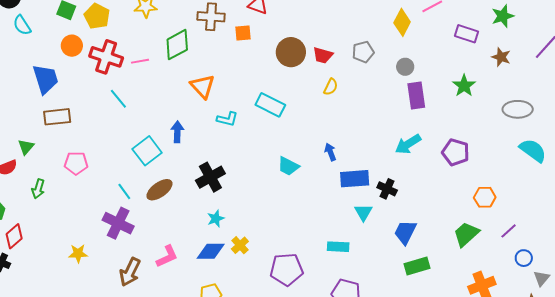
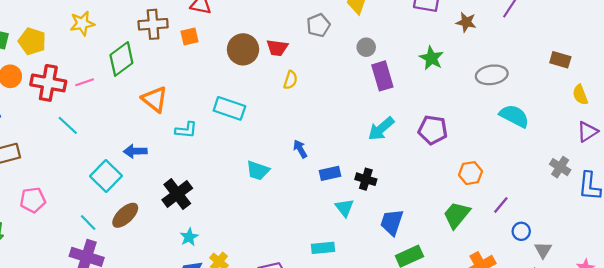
gray pentagon: (363, 52) -> (318, 25), moved
blue arrow: (177, 132) -> (135, 151), turned -85
blue rectangle: (355, 179) -> (330, 173), size x0.7

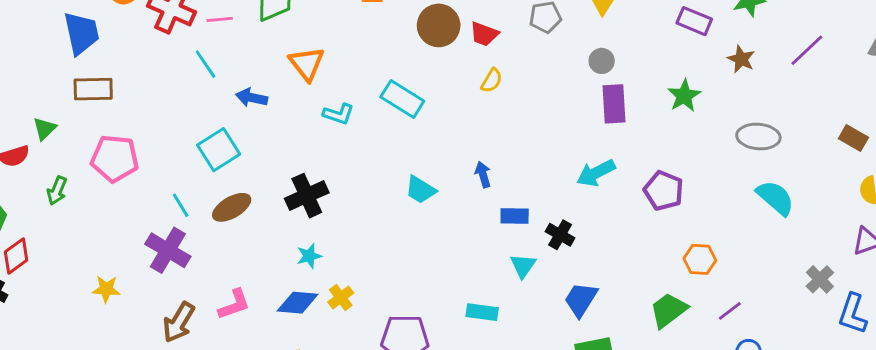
cyan line: (68, 125) -> (205, 64), moved
blue arrow: (135, 151) -> (252, 98), moved
pink pentagon: (33, 200) -> (115, 158), size x1.4

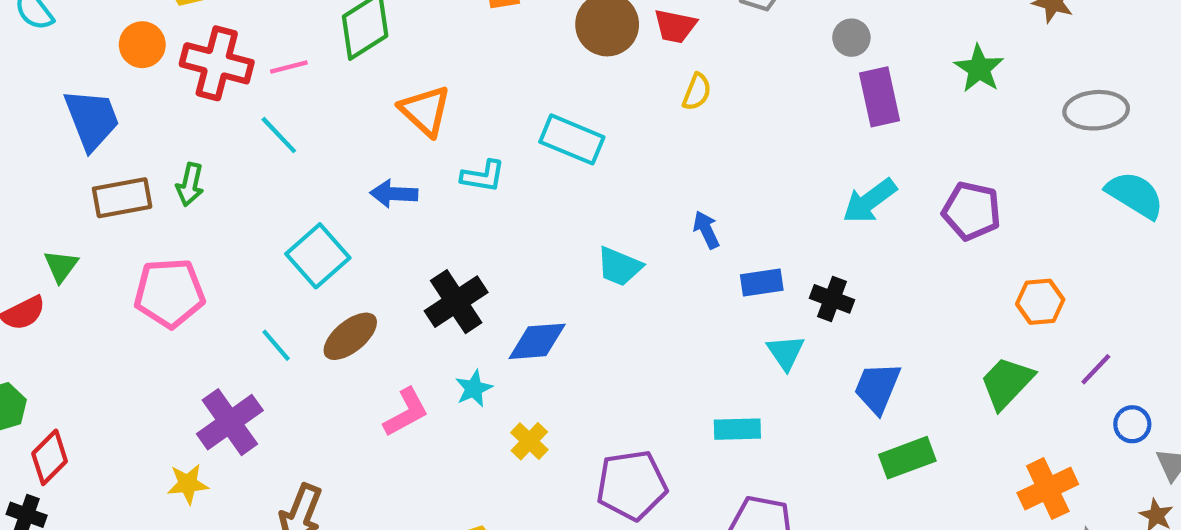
blue arrow: (252, 98) -> (394, 194), moved
green arrow: (57, 191) -> (190, 185), moved
purple cross: (168, 250) -> (230, 422), moved, turned 33
blue diamond: (298, 303) -> (537, 341), moved
pink L-shape: (234, 304) -> (406, 412), moved

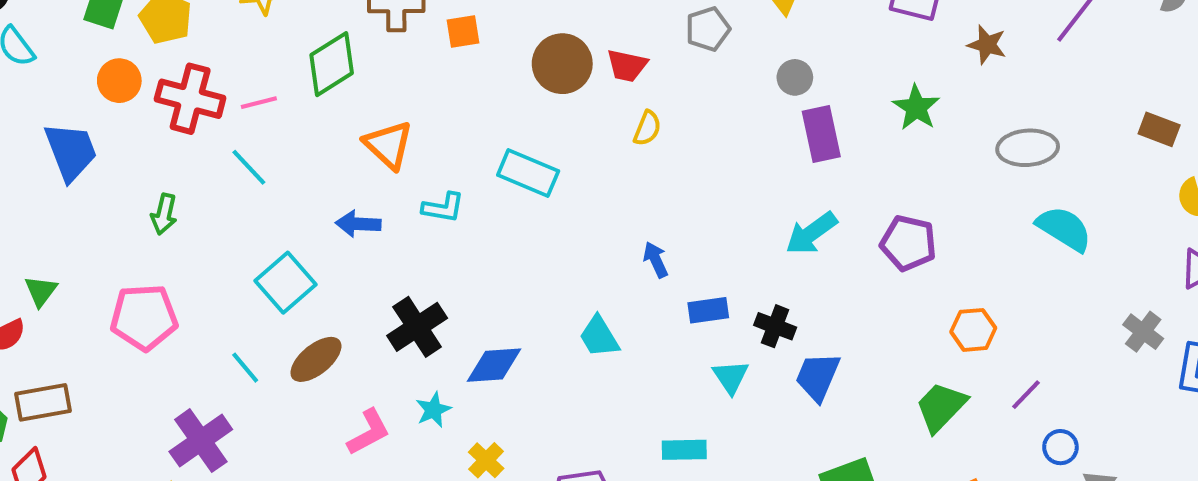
brown rectangle: (122, 198) -> (43, 402), moved
cyan trapezoid: (619, 266) -> (599, 337), moved, turned 36
blue trapezoid: (877, 388) -> (818, 377), moved

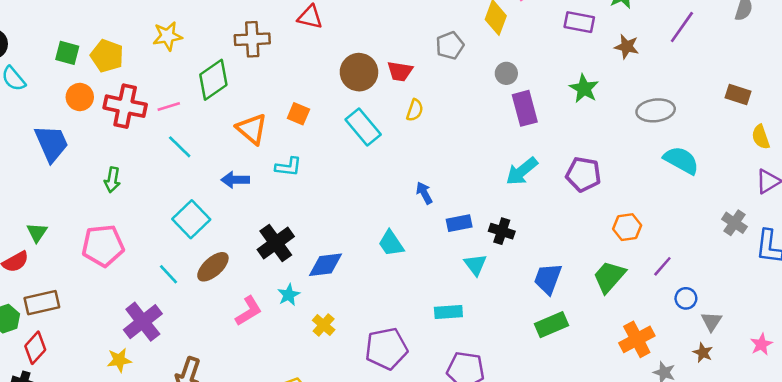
orange square: (463, 31) -> (298, 114), moved, turned 35
cyan line: (249, 167) -> (180, 147), moved
cyan rectangle: (528, 173) -> (363, 127), moved, turned 30
blue trapezoid: (818, 377) -> (548, 279), moved

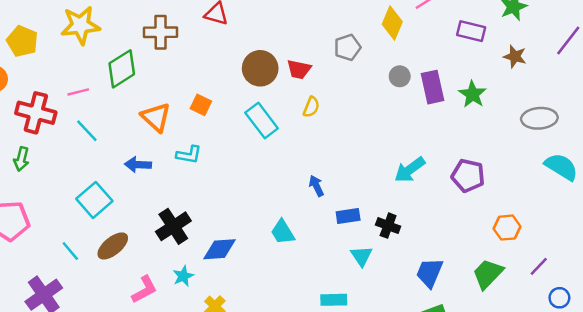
yellow star: (168, 36) -> (80, 25), size x1.4
red cross: (125, 106) -> (36, 113), moved
purple rectangle: (525, 108) -> (433, 87), moved

